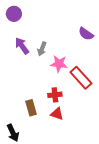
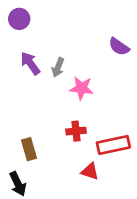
red rectangle: (81, 78) -> (113, 145), moved, turned -60
brown rectangle: (31, 108) -> (29, 149), moved
red triangle: (57, 114) -> (90, 171), moved

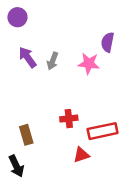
purple semicircle: (119, 47) -> (108, 42), turned 66
pink star: (82, 88) -> (89, 64), moved
red triangle: (90, 171) -> (81, 155), turned -36

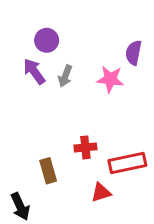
purple circle: (17, 17) -> (47, 40), moved
brown rectangle: (26, 135) -> (48, 171), moved

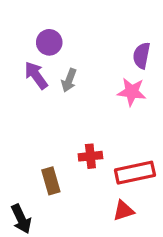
pink star: (110, 79) -> (132, 92), moved
red triangle: (101, 192) -> (123, 211), moved

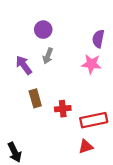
purple circle: (49, 42) -> (43, 30), moved
purple arrow: (36, 75) -> (24, 65), moved
brown rectangle: (51, 181) -> (35, 98), moved

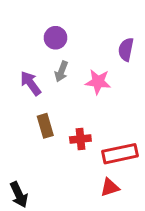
pink star: (91, 64) -> (98, 82), moved

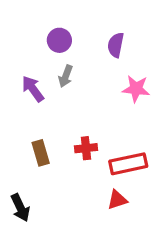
purple semicircle: (126, 50) -> (116, 45), moved
pink star: (98, 82) -> (136, 89), moved
brown rectangle: (45, 126) -> (41, 153), moved

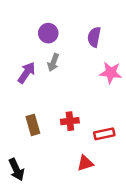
purple arrow: (33, 89) -> (27, 73), turned 70
red rectangle: (128, 164) -> (104, 134), size x0.7
red triangle: (117, 200) -> (85, 163), moved

